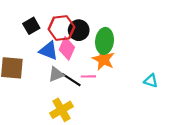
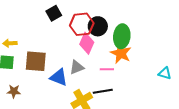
black square: (31, 26) -> (54, 13), moved
blue triangle: (49, 51) -> (59, 77), moved
black line: (71, 80) -> (103, 91), moved, turned -42

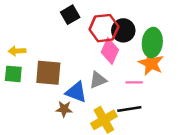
brown star: (14, 91) -> (64, 109), moved

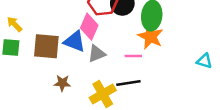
yellow arrow: (17, 51) -> (15, 24), turned 49
pink diamond: (110, 51) -> (89, 27), moved
blue triangle: (76, 92) -> (75, 41), moved

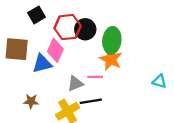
blue triangle: (75, 41) -> (42, 64), turned -35
brown square: (46, 46) -> (17, 49), moved
gray triangle: (97, 54) -> (75, 84), moved

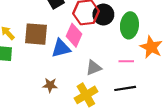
orange star: (111, 59) -> (151, 47), moved
pink line: (95, 77) -> (126, 61), moved
black line: (91, 101) -> (125, 88), moved

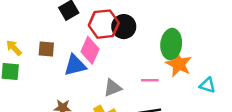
green ellipse: (129, 25) -> (171, 44), moved
brown square: (36, 34) -> (46, 49), size x0.6

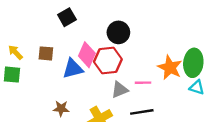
red hexagon: (104, 24) -> (108, 60), moved
green ellipse: (171, 44) -> (193, 63), moved
gray triangle: (113, 88) -> (120, 90), moved

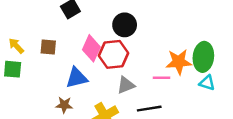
orange star: (170, 68) -> (179, 62), turned -30
blue triangle: (73, 69) -> (77, 78), moved
pink line: (143, 83) -> (162, 78), moved

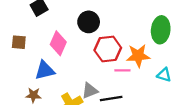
red hexagon: (113, 54) -> (108, 49), moved
green ellipse: (203, 57) -> (161, 30), moved
gray triangle: (126, 85) -> (90, 91), moved

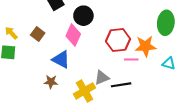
black circle: (89, 22) -> (83, 16), moved
brown square: (19, 42) -> (38, 34), turned 32
blue triangle: (45, 70) -> (61, 59), turned 42

